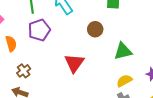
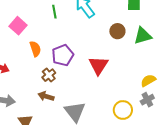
purple pentagon: (39, 30) -> (63, 55), moved
green triangle: (123, 51) -> (143, 36), moved

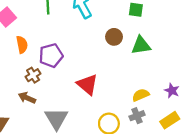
red triangle: (98, 65) -> (87, 85), moved, turned -30

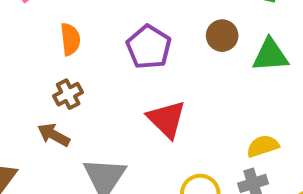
orange semicircle: (22, 45) -> (70, 39), moved
purple pentagon: (51, 55) -> (149, 47), moved, turned -30

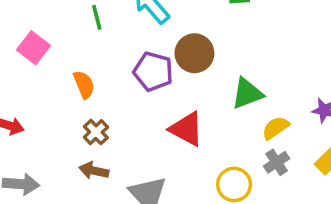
brown circle: (222, 36) -> (194, 53), moved, size x1.4
green triangle: (270, 55) -> (247, 93), moved

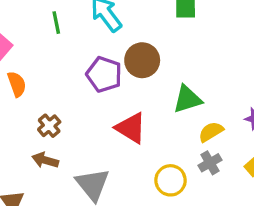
orange semicircle: (84, 85) -> (17, 84), moved

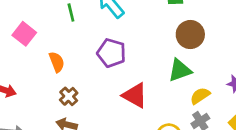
brown circle: (142, 60) -> (190, 35), moved
orange semicircle: (17, 84) -> (57, 62), moved

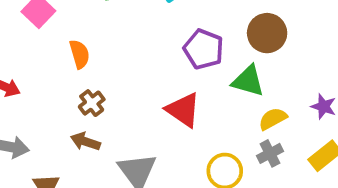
purple pentagon: (111, 53) -> (204, 49), moved
green triangle: (180, 70) -> (248, 81), turned 30

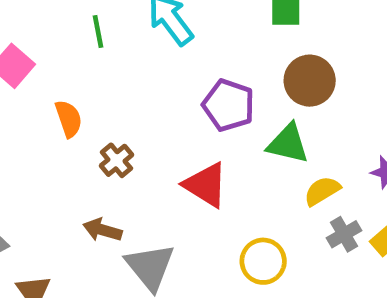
brown cross: (92, 103) -> (116, 160), moved
brown arrow: (85, 142) -> (102, 230), moved
gray cross: (270, 153) -> (344, 234), moved

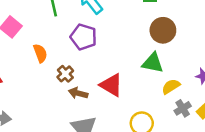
purple pentagon: (229, 105) -> (84, 37), moved
brown arrow: (102, 230) -> (78, 93), moved

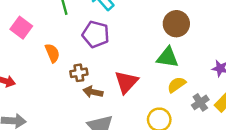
brown cross: (65, 74) -> (79, 73), turned 35
red triangle: (111, 85) -> (126, 82), turned 45
yellow semicircle: (171, 86) -> (177, 85), moved

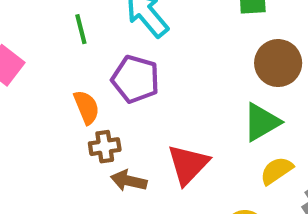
orange semicircle: (52, 53) -> (87, 107), moved
green triangle: (168, 57) -> (262, 122), turned -40

